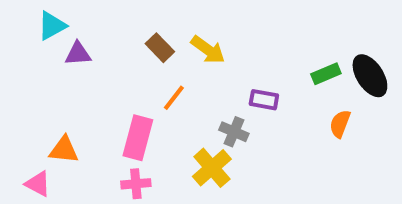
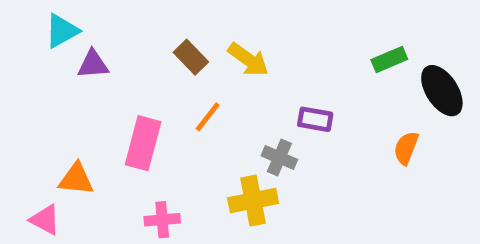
green rectangle: (326, 74) -> (389, 60), moved
pink rectangle: (138, 138) -> (143, 143), moved
yellow cross: (212, 168) -> (253, 201), turned 30

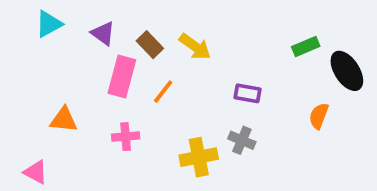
purple triangle: (93, 64) -> (103, 33), moved, turned 40
pink rectangle: (143, 143) -> (122, 77), moved
gray cross: (279, 158) -> (242, 140), moved
orange triangle: (76, 179) -> (64, 120), moved
pink cross: (162, 220) -> (126, 137), moved

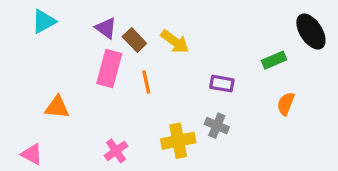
purple triangle: (103, 33) -> (106, 28), moved
green rectangle: (306, 46) -> (274, 60), moved
black ellipse: (347, 71) -> (311, 31), moved
orange line: (163, 92) -> (146, 82), turned -50
pink cross: (126, 137) -> (116, 151), moved, turned -30

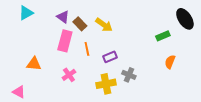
purple rectangle: (222, 84) -> (110, 57), moved, turned -32
pink cross: (116, 151) -> (69, 75), moved

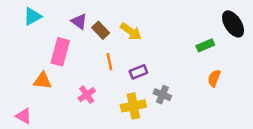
pink rectangle: (65, 41) -> (60, 52), moved

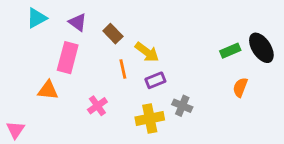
purple triangle: (79, 21) -> (78, 22), moved
black ellipse: (233, 24) -> (261, 48), moved
yellow arrow: (131, 32) -> (147, 52), moved
pink triangle: (24, 116) -> (15, 130), moved, turned 36

